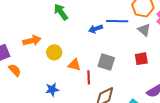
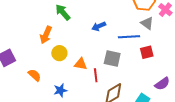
blue line: (117, 21) -> (129, 37), moved
orange arrow: (32, 41) -> (46, 35), moved, turned 132
orange semicircle: (15, 70) -> (35, 75), moved

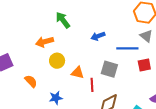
orange arrow: (46, 35) -> (45, 42), turned 48

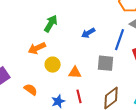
green arrow: (63, 20) -> (51, 24), turned 78
blue line: (127, 48) -> (119, 40), turned -60
red line: (92, 85) -> (79, 96), moved

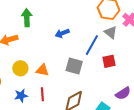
green arrow: (51, 24) -> (27, 18), turned -42
yellow circle: (53, 65) -> (20, 68), moved

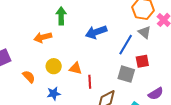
blue arrow: (62, 33) -> (96, 32), size x1.5
gray square: (74, 66) -> (126, 74), moved
red line: (42, 94) -> (90, 82), moved

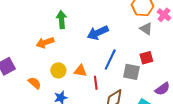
blue line: (126, 45) -> (110, 60), moved

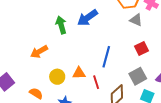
green arrow: (62, 20) -> (61, 25), moved
blue arrow: (98, 33) -> (87, 18), moved
gray square: (131, 72) -> (138, 76), moved, turned -30

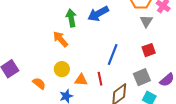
gray triangle: (136, 20) -> (146, 21), turned 32
orange arrow: (39, 52) -> (60, 39), moved, turned 72
orange triangle: (79, 73) -> (81, 80), moved

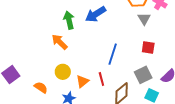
red square: (149, 50) -> (148, 47), turned 32
orange triangle: (81, 80) -> (83, 81), turned -40

